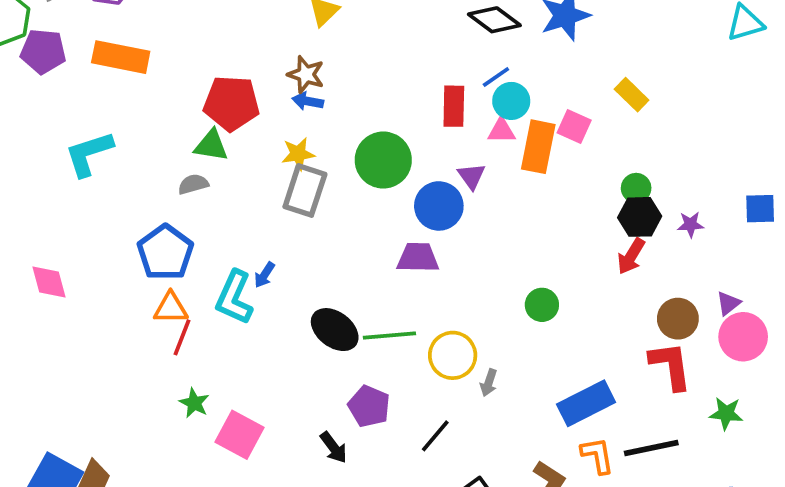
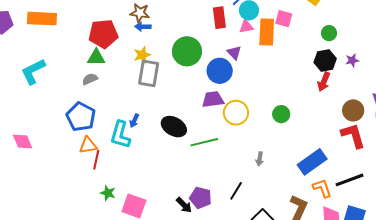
green circle: (636, 188) -> (329, 33), moved
black ellipse: (335, 330) -> (174, 127), moved
yellow circle: (453, 355) -> (236, 113), moved
purple pentagon: (369, 406) -> (201, 198), moved

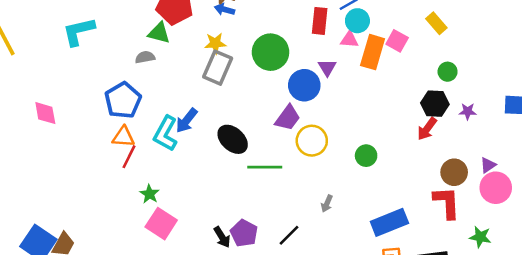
purple trapezoid: (213, 99) -> (288, 118), turned 120
blue arrow: (134, 121) -> (186, 121), size x1.5
green star: (108, 193) -> (150, 194), moved

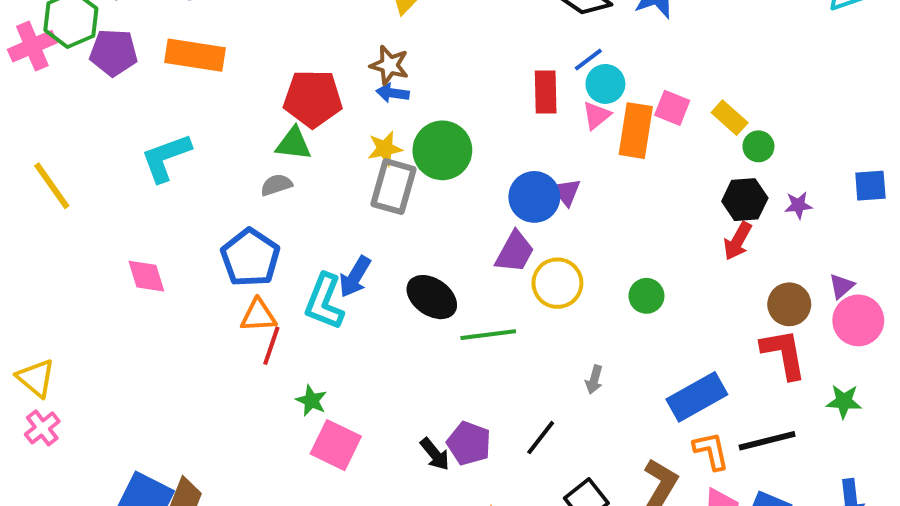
yellow rectangle: (436, 23) -> (730, 118), moved
pink triangle: (349, 40) -> (596, 115), turned -36
green circle: (271, 52) -> (442, 150), moved
purple triangle: (327, 68) -> (566, 192), moved
pink diamond: (45, 113) -> (146, 276), moved

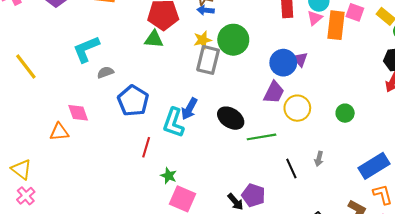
gray semicircle: (276, 185) -> (105, 72), moved
orange triangle: (258, 315) -> (59, 132), moved
black line: (541, 438) -> (291, 168), moved, turned -60

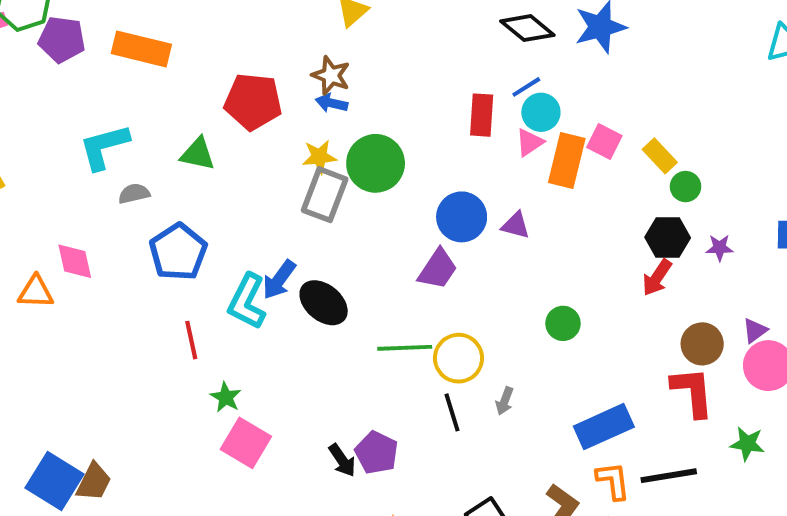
green triangle: (154, 39) -> (198, 154), moved
purple triangle: (300, 59) -> (516, 225), moved, turned -42
yellow circle: (297, 108) -> (459, 358), moved
black ellipse: (231, 118) -> (324, 303), moved
red line: (146, 147) -> (191, 340), turned -36

